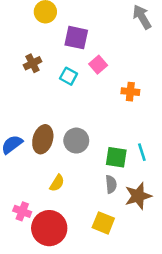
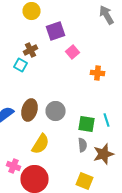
purple square: (76, 38) -> (56, 31), turned -30
brown cross: (32, 63) -> (30, 50), moved
cyan square: (69, 76) -> (20, 65), moved
yellow semicircle: (57, 183) -> (40, 144), size x1.5
yellow square: (103, 223) -> (84, 181), moved

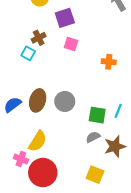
pink square: (72, 52) -> (71, 44), moved, turned -32
cyan line: (106, 120) -> (118, 111), turned 40
yellow semicircle: (40, 144) -> (38, 141), moved
gray semicircle: (82, 145) -> (93, 137), turned -112

